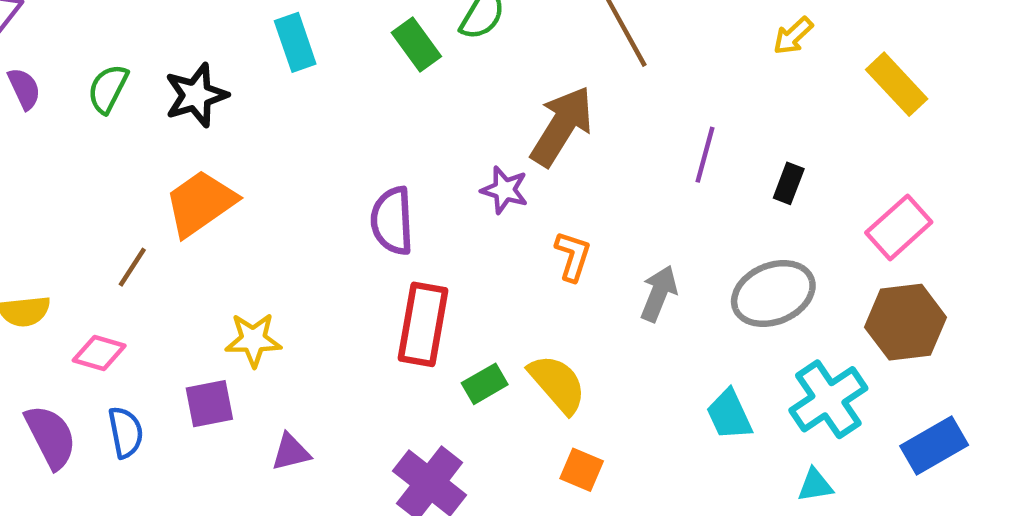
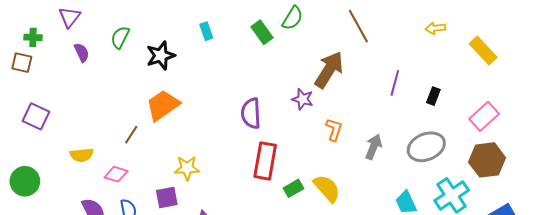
yellow arrow: (793, 36) -> (435, 28), turned 36
cyan rectangle: (295, 42) -> (206, 31), size x0.7
green semicircle: (108, 89) -> (120, 37), moved

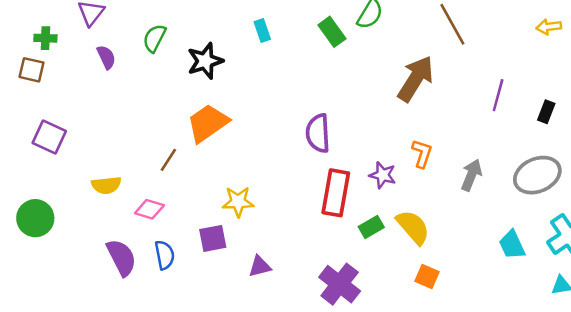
purple star: (303, 99) -> (383, 175), moved

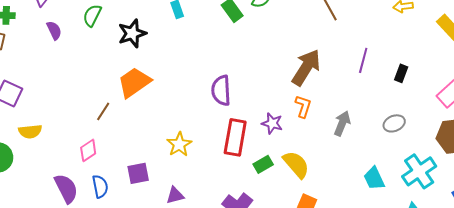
brown arrow: (416, 79) -> (306, 67), moved
gray ellipse: (537, 175) -> (394, 123), size x0.6
yellow semicircle: (106, 185) -> (30, 131), moved
yellow star: (238, 202) -> (179, 144), moved, turned -30
pink diamond: (149, 209) -> (88, 150), turned -50

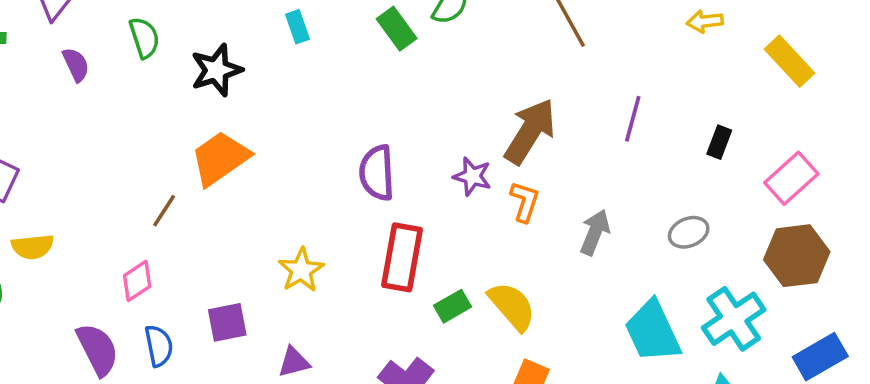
green semicircle: (92, 15) -> (144, 38), turned 135
black rectangle: (401, 73) -> (719, 142), moved
purple star: (272, 123) -> (472, 176), moved
cyan trapezoid: (374, 178) -> (653, 331), size x1.5

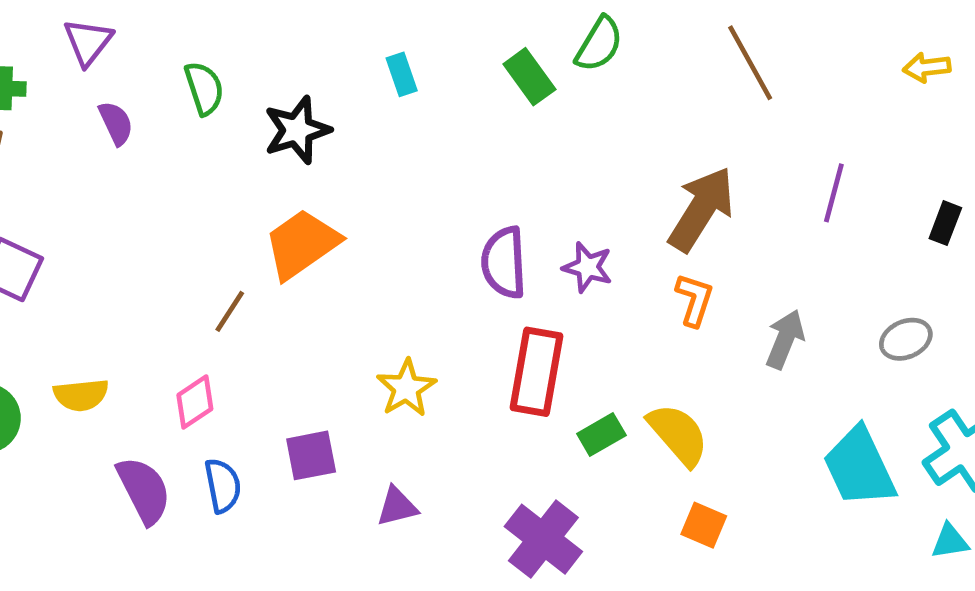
purple star: (472, 176) -> (588, 267), moved
yellow semicircle: (33, 247) -> (81, 395), moved

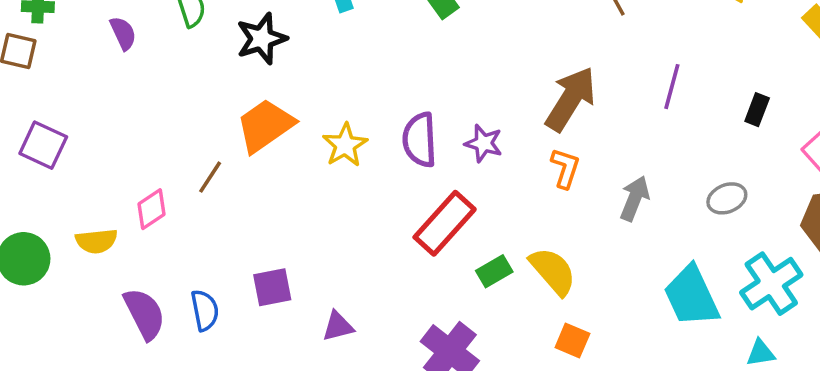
red rectangle: (536, 372) -> (445, 223), turned 32
yellow star: (406, 388) -> (345, 145), moved
pink diamond: (195, 402) -> (151, 209), moved

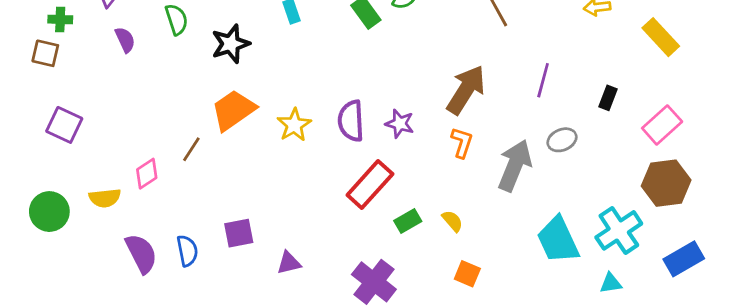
gray arrow: (635, 198) -> (515, 166), size x1.5
gray ellipse: (727, 198) -> (562, 140), moved
yellow semicircle: (553, 271) -> (452, 221), size x0.6

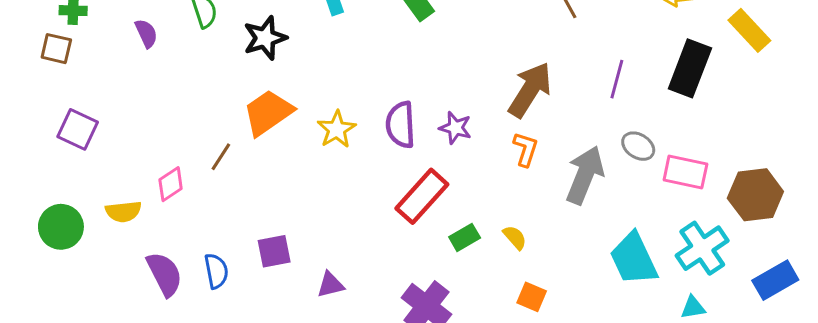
black rectangle: (608, 98) -> (690, 68), moved, size x2.0
pink rectangle: (662, 125) -> (685, 172), moved, turned 54
gray ellipse: (562, 140) -> (638, 146), turned 56

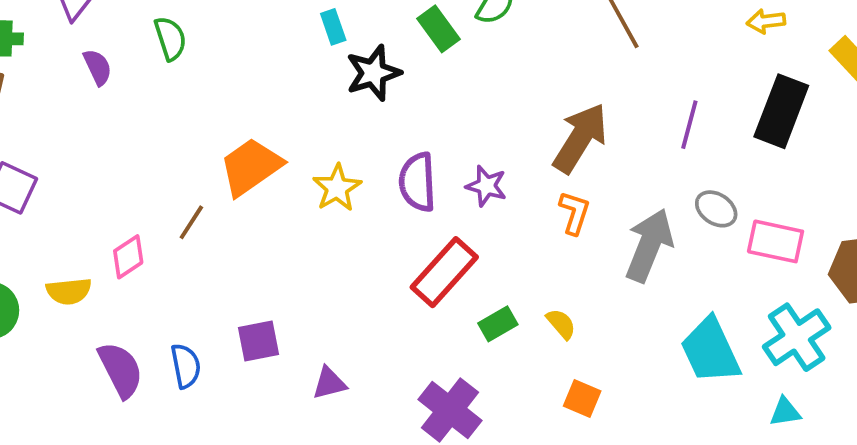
black star: (265, 38) -> (373, 73), moved

